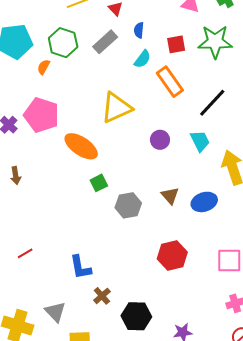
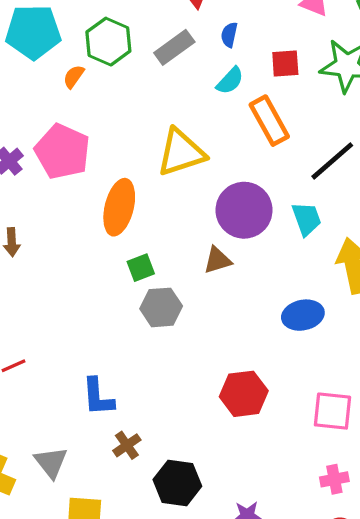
purple circle: (160, 140) -> (244, 210), size x1.8
orange ellipse: (81, 146) -> (119, 207), turned 64
brown triangle: (170, 196) -> (217, 260), moved, turned 48
gray hexagon: (128, 205) -> (161, 307), moved

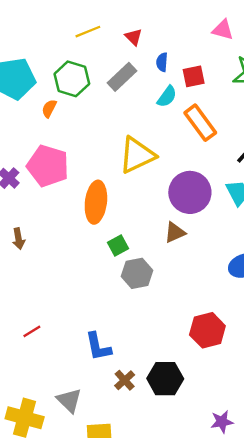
red square: (285, 63) -> (194, 76), moved
black hexagon: (177, 483) -> (165, 379), moved

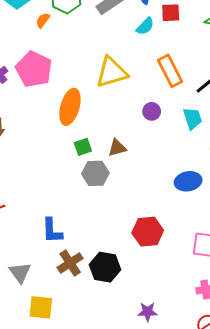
orange rectangle: (200, 123) -> (170, 71), moved
purple circle: (190, 192) -> (152, 111), size x0.5
brown triangle: (175, 232) -> (117, 148), moved
brown cross: (125, 380) -> (70, 263), size x1.4

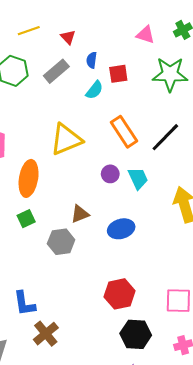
cyan trapezoid: (192, 118) -> (138, 178), moved
green square: (83, 147) -> (26, 219), moved
blue ellipse: (188, 181) -> (121, 229), moved
black hexagon: (105, 267) -> (136, 334), moved

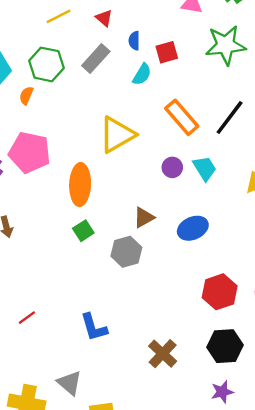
red hexagon: (120, 294) -> (220, 292), moved
brown cross: (46, 334) -> (163, 354), moved

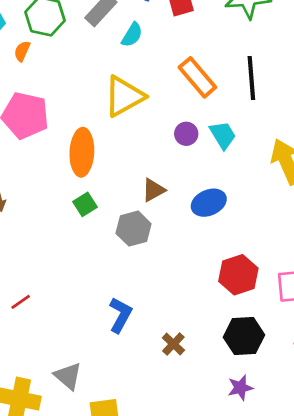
cyan semicircle: (142, 74) -> (132, 35), moved
black line: (230, 117) -> (251, 78), turned -42
blue L-shape: (94, 327) -> (120, 315), moved, turned -136
brown cross: (163, 354) -> (173, 344), size x0.7

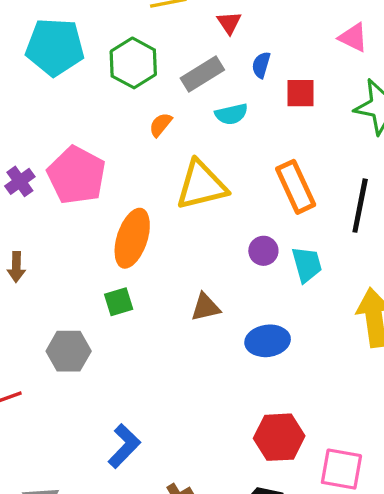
cyan semicircle: (132, 35) -> (231, 114), turned 30
orange semicircle: (22, 51) -> (161, 125), moved
gray hexagon: (134, 229) -> (69, 351), moved

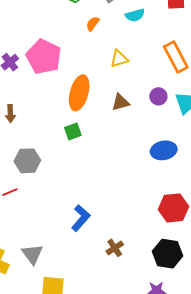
yellow triangle: (201, 185) -> (119, 59), size x0.6
brown triangle: (205, 307) -> (120, 102), moved
gray hexagon: (69, 351) -> (27, 161), moved

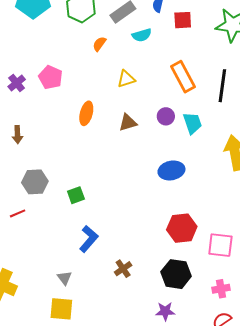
pink pentagon: (44, 57) -> (51, 77), size x0.7
orange ellipse: (79, 93) -> (86, 113), size x0.7
green square: (73, 131) -> (76, 195), moved
gray triangle: (32, 254) -> (65, 278), moved, size x0.7

